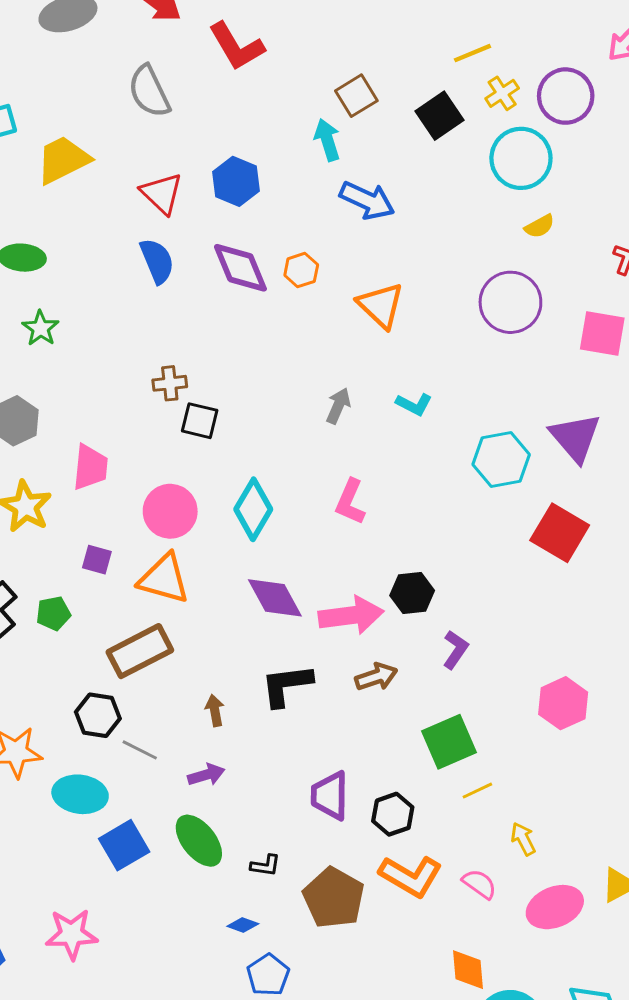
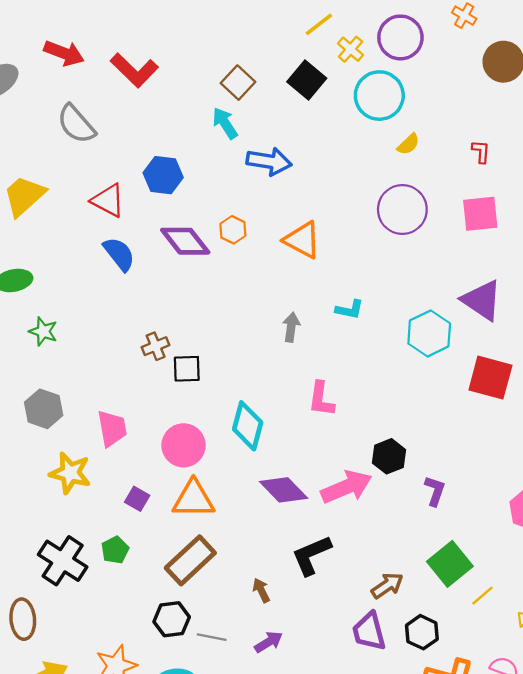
purple square: (97, 560) -> (137, 499), turned 30
brown arrow: (376, 677) -> (387, 585), moved

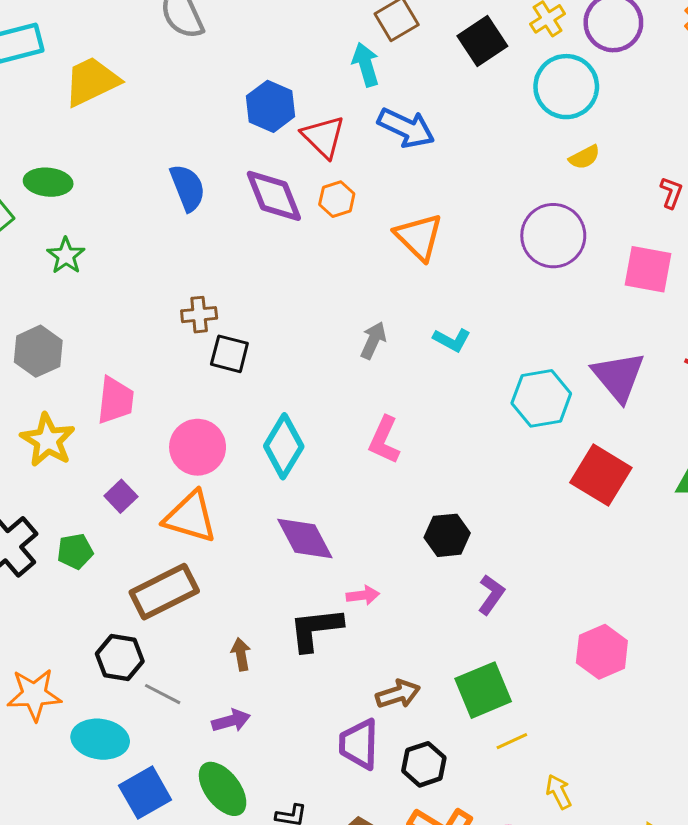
red triangle: (108, 200) -> (323, 137), moved
pink arrow: (346, 487) -> (363, 595), moved, size x0.5

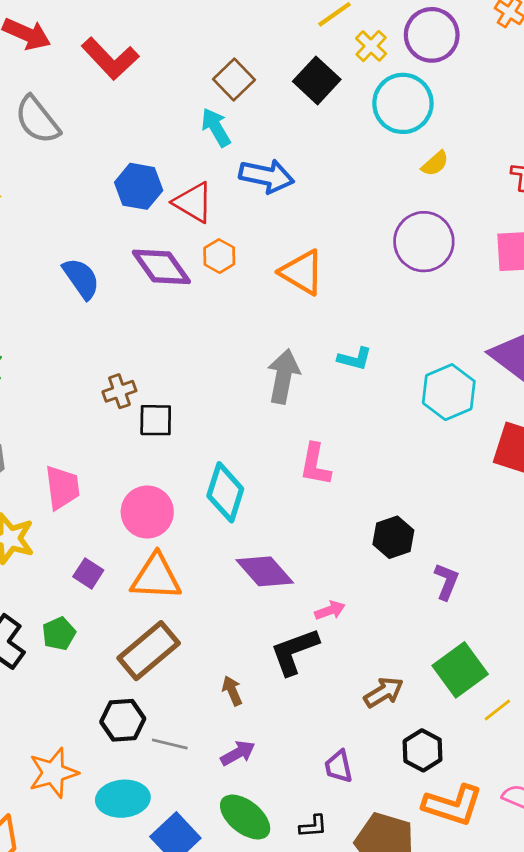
gray arrow: (373, 340) -> (283, 376), size x1.5
purple trapezoid: (359, 744) -> (339, 766), moved, size x0.7

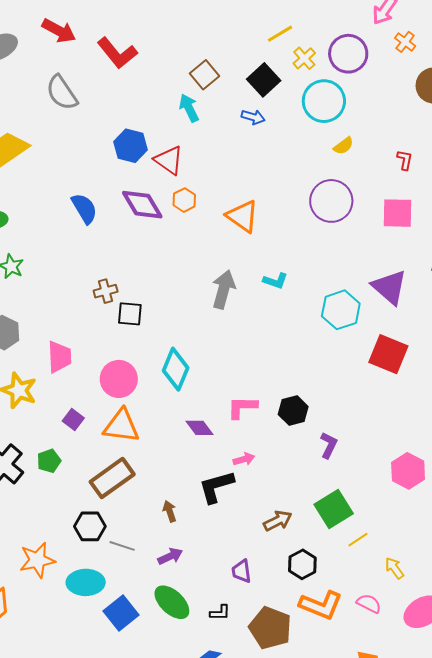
blue arrow: (267, 176) -> (253, 117), moved, size x0.6
pink L-shape: (315, 464) -> (242, 407), moved, turned 76
purple diamond: (265, 571) -> (199, 428), size x0.7

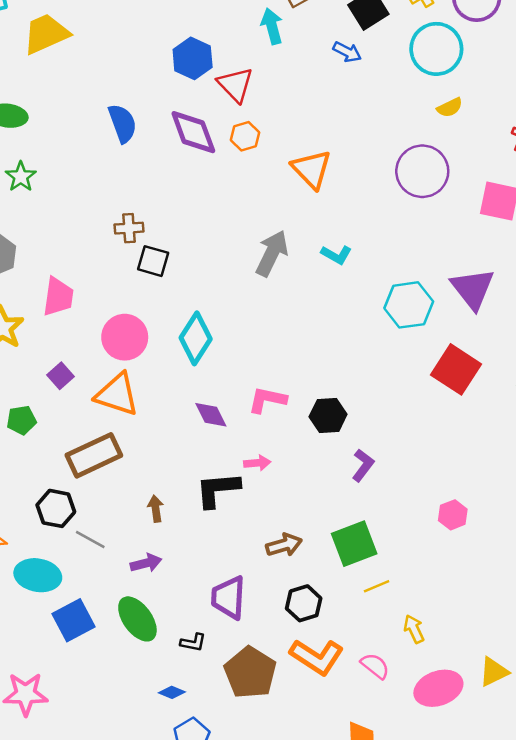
pink hexagon: (408, 471) -> (453, 515), size x0.7
purple trapezoid: (241, 571) -> (229, 598), size x1.5

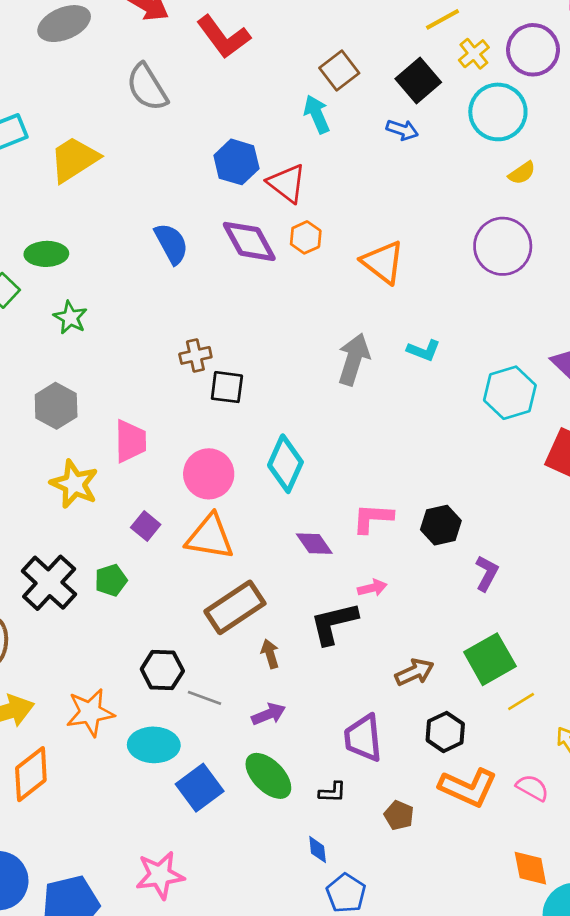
brown rectangle: (94, 455) -> (235, 607), moved
brown pentagon: (250, 673) -> (399, 815), size x0.5
blue diamond: (172, 692) -> (318, 850), turned 70

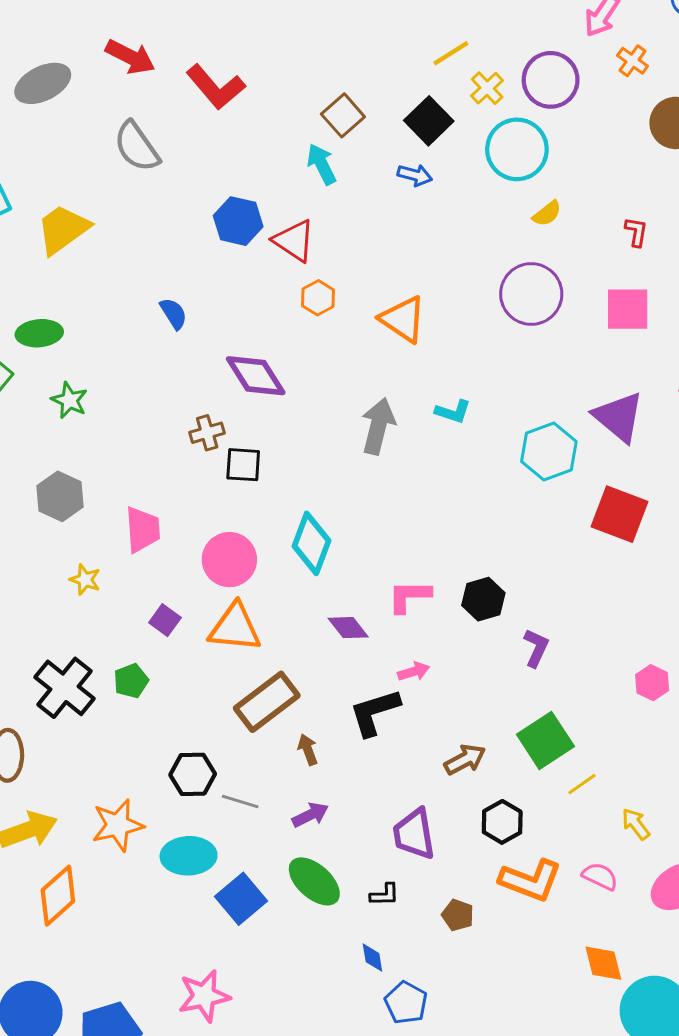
purple diamond: (249, 241) -> (256, 376), moved
blue semicircle: (171, 244) -> (173, 314), size x0.7
yellow star: (74, 484) -> (85, 580), size x0.6

